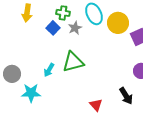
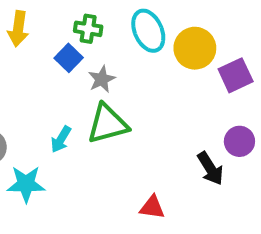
gray star: (75, 28) -> (102, 79), moved
black arrow: (126, 96) -> (210, 169), moved
red triangle: (96, 105) -> (152, 207), turned -40

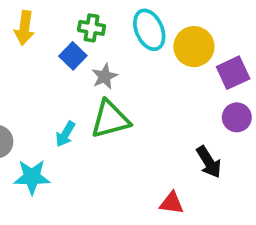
purple circle: (239, 141) -> (237, 117), moved
red triangle: (152, 207) -> (172, 203), moved

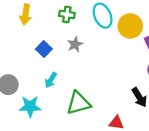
blue square: (73, 56) -> (44, 49), moved
green triangle: (110, 119) -> (78, 103), moved

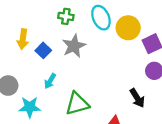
yellow arrow: (25, 14) -> (23, 39), moved
gray star: (75, 44) -> (74, 46), size x1.5

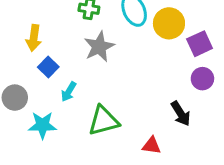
blue square: (43, 50) -> (48, 67), moved

